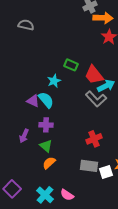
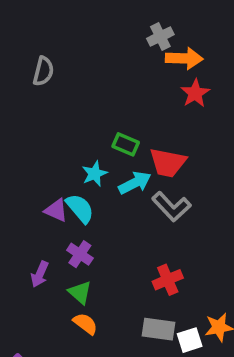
gray semicircle: (26, 25) -> (43, 71), turned 91
red trapezoid: (94, 75) -> (168, 163), turned -40
cyan arrow: (106, 86) -> (135, 183), moved
purple cross: (46, 125) -> (80, 254), turned 32
orange semicircle: (49, 163) -> (85, 324), turned 80

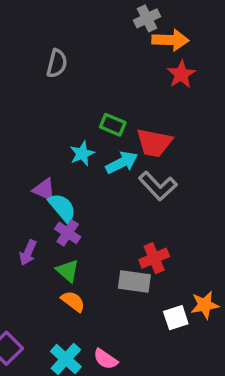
gray semicircle: (43, 71) -> (57, 63), moved
cyan semicircle: (80, 208) -> (62, 208), moved
gray rectangle: (159, 329) -> (134, 282), moved

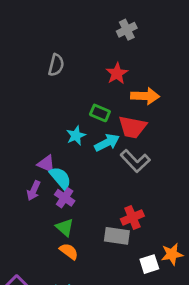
orange arrow: (170, 40) -> (145, 96), moved
red star: (181, 74) -> (117, 73), moved
purple arrow: (28, 253) -> (34, 191), moved

